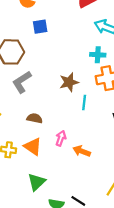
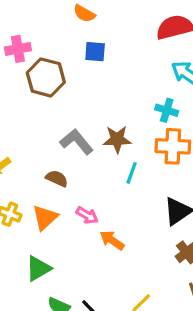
gray L-shape: (22, 82) -> (77, 142), moved, turned 70
pink arrow: (61, 138) -> (87, 215), turned 88
orange triangle: (33, 147) -> (45, 218), turned 30

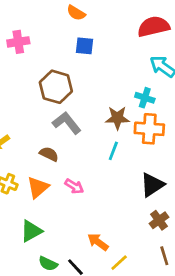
brown hexagon: (46, 77) -> (56, 87), moved
brown star: (117, 139) -> (117, 118), moved
orange arrow: (112, 240) -> (98, 242), moved

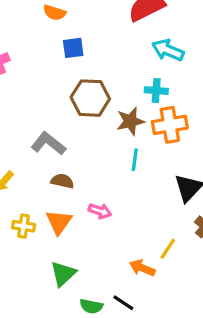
brown hexagon: (56, 87) -> (90, 98), moved
gray L-shape: (67, 123) -> (48, 144), moved
yellow line: (119, 263) -> (168, 249), moved

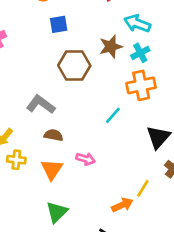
cyan cross: (156, 91) -> (140, 53), moved, turned -30
brown star: (130, 121) -> (111, 46), moved
cyan line: (135, 160) -> (113, 115), turned 36
yellow cross: (24, 226) -> (16, 160), moved
orange arrow: (142, 268) -> (122, 205), turned 135

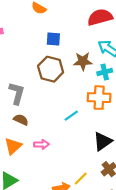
blue square: (59, 24) -> (53, 39), moved
gray L-shape: (41, 104) -> (17, 93), turned 55
pink arrow: (86, 159) -> (41, 144), turned -32

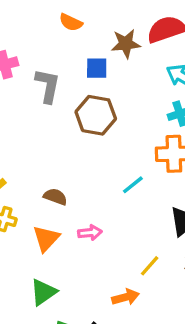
brown star: (83, 61) -> (126, 44), moved
gray L-shape: (17, 93) -> (48, 86), moved
yellow line: (81, 179) -> (150, 266), moved

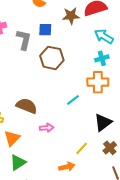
blue square: (97, 68) -> (45, 30), moved
brown semicircle: (55, 197) -> (27, 106), size x1.5
orange triangle: (46, 238) -> (12, 138), moved

